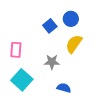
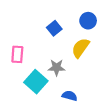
blue circle: (71, 19) -> (88, 21), moved
cyan square: (22, 80) -> (36, 82), moved

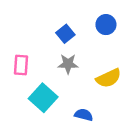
yellow semicircle: (80, 48) -> (109, 78), moved, turned -150
gray star: (57, 67) -> (68, 64), moved

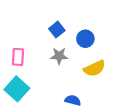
blue circle: (106, 25) -> (85, 39), moved
cyan square: (43, 98) -> (17, 89), moved

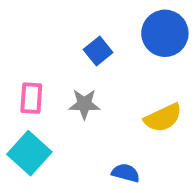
blue circle: (85, 39) -> (165, 33), moved, size x1.5
gray star: (59, 56) -> (84, 104), moved

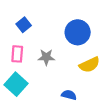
blue circle: (165, 33) -> (78, 32), moved
blue square: (98, 51) -> (24, 25), moved

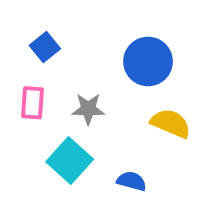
yellow semicircle: (89, 65) -> (171, 123), turned -132
cyan square: (16, 84) -> (70, 160), moved

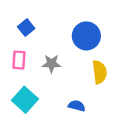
yellow semicircle: (171, 123) -> (100, 72), turned 60
cyan square: (70, 160) -> (25, 100), moved

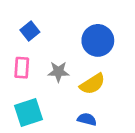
yellow semicircle: (100, 72) -> (92, 84), moved, turned 65
cyan square: (25, 100) -> (29, 112), turned 30

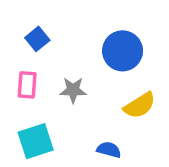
yellow semicircle: (92, 84) -> (140, 105), moved

